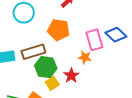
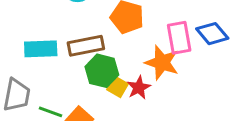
orange star: (85, 57) -> (162, 63), size x1.6
yellow square: (52, 83) -> (118, 87), moved, turned -32

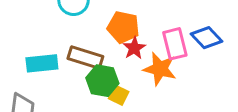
brown rectangle: (86, 46) -> (85, 57), turned 32
red star: (139, 88) -> (134, 48), moved

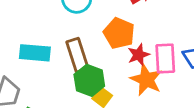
red star: (134, 48) -> (139, 55), moved
brown rectangle: (85, 57) -> (77, 55), turned 44

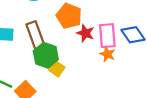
red star: (139, 55) -> (85, 33), turned -30
orange star: (146, 80) -> (107, 54), moved, size x0.6

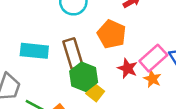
red star: (85, 33) -> (127, 68), moved
pink rectangle: (107, 36) -> (153, 58), turned 50

